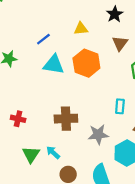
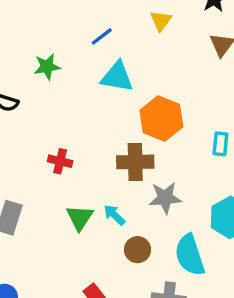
yellow triangle: (81, 29) -> (161, 21), turned -48
orange hexagon: (86, 63) -> (161, 118), moved
gray star: (98, 134) -> (165, 198), moved

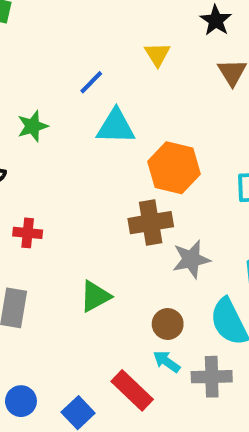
red cross: (60, 161) -> (28, 233), moved
cyan arrow: (114, 215) -> (167, 362), moved
green triangle: (80, 218) -> (95, 296), turned 36

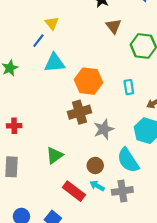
yellow triangle: (157, 54) -> (52, 23), moved
red rectangle: (132, 390) -> (74, 191), moved

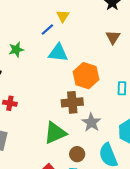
brown triangle: (113, 26) -> (113, 37), moved
gray star: (104, 129) -> (91, 122), turned -30
green triangle: (54, 155) -> (55, 133), moved, size x1.4

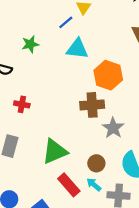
green triangle: (55, 133) -> (55, 151), moved

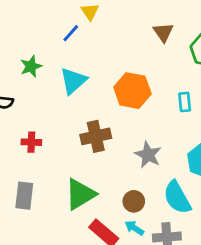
cyan triangle: (77, 49) -> (73, 81), moved, turned -40
brown cross: (92, 105) -> (96, 136), moved

